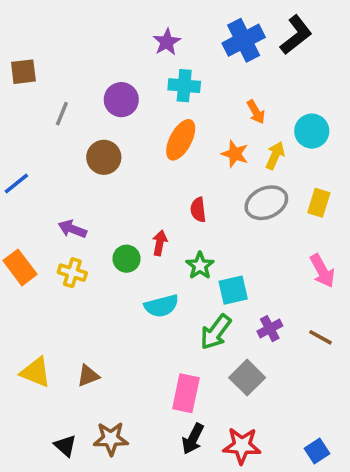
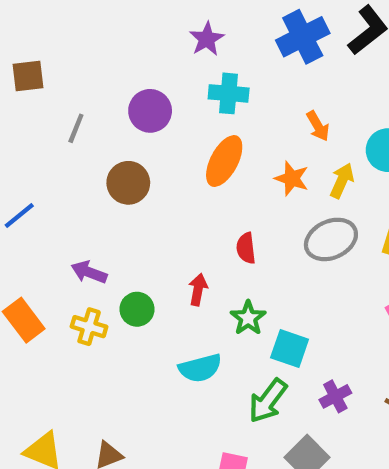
green circle: (127, 259) -> (137, 309), moved
cyan square: (233, 290) -> (290, 348), turned 32

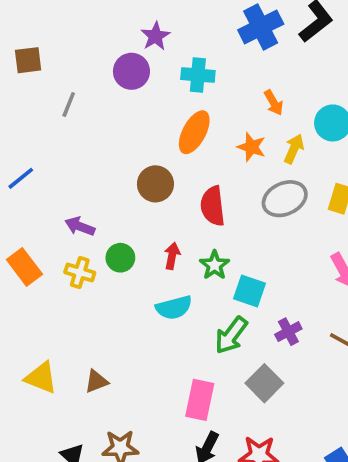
purple star: (207, 39) -> (155, 36), moved
purple circle: (150, 111) -> (131, 71), moved
brown circle: (128, 183) -> (155, 184), moved
red semicircle: (246, 248) -> (213, 206), size x1.5
red arrow: (198, 290) -> (172, 256), moved

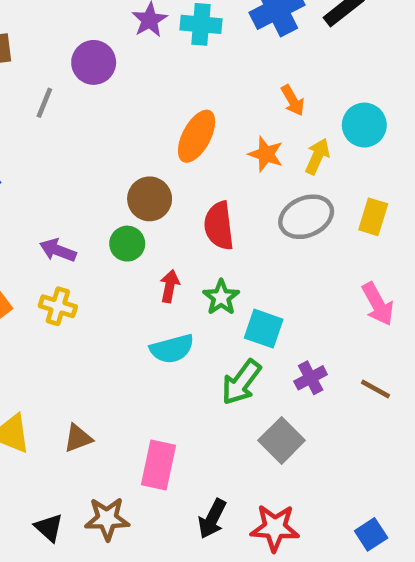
purple circle: (131, 71) -> (94, 62), moved
cyan cross: (198, 75) -> (201, 24), moved
green circle: (120, 258) -> (127, 244), moved
pink rectangle: (200, 400) -> (159, 465), moved

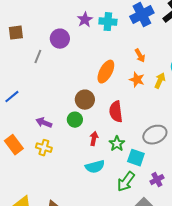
orange arrow: (293, 100) -> (140, 56), moved
gray ellipse: (306, 217) -> (155, 135), moved

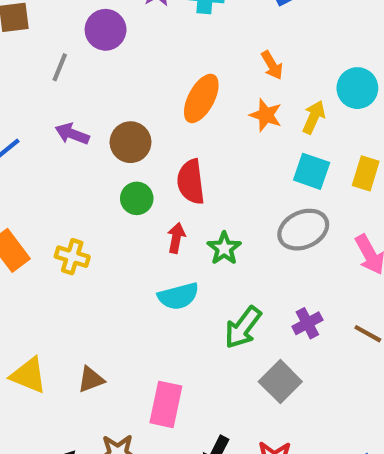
brown circle: (85, 100) -> (130, 142), moved
red semicircle: (116, 112) -> (191, 182), moved
purple arrow: (44, 123) -> (72, 134), moved
cyan square: (136, 158) -> (312, 171), moved

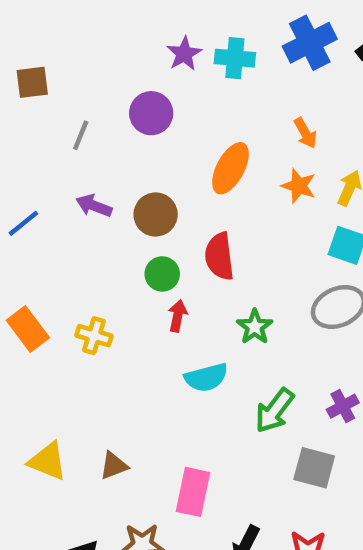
purple circle: (106, 30) -> (151, 113), moved
red arrow: (176, 238) -> (178, 316), moved
gray square: (280, 382) -> (314, 468), turned -30

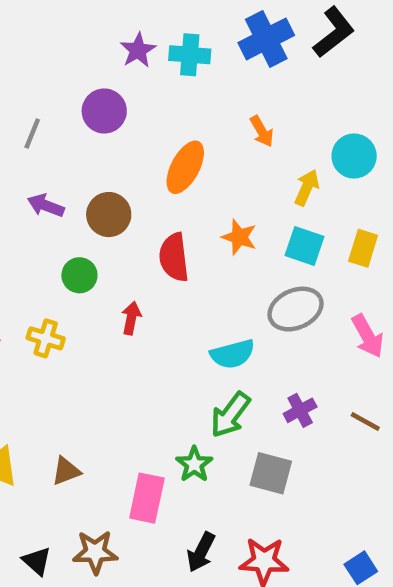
orange star: (299, 186) -> (239, 237), moved
green circle: (162, 274) -> (79, 275), moved
green star: (255, 327) -> (194, 464), moved
cyan semicircle: (206, 377) -> (233, 354), moved

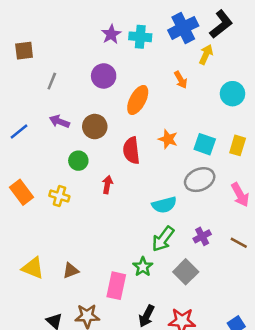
purple circle: (104, 111) -> (104, 76), moved
yellow arrow: (307, 188) -> (206, 54), moved
gray square: (271, 473) -> (186, 272), turned 30

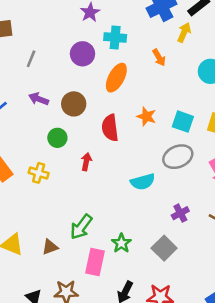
cyan cross: (140, 37) -> (115, 37), moved
green arrow: (163, 239) -> (81, 227), moved

